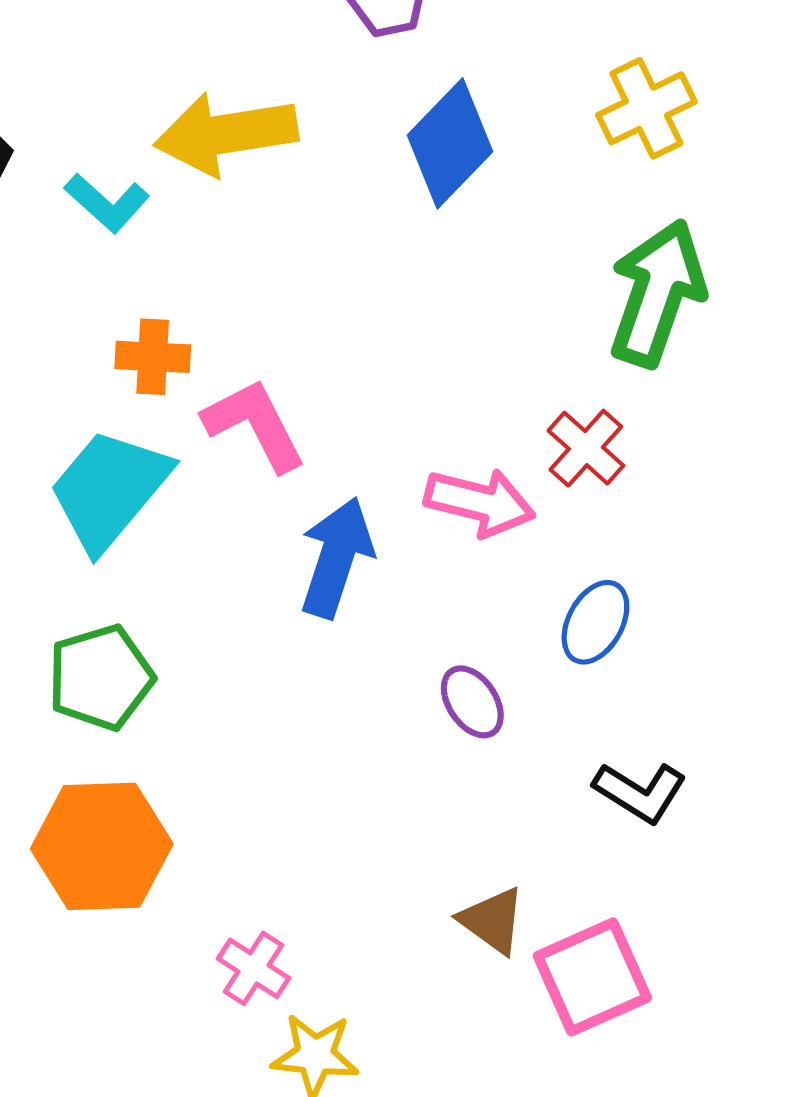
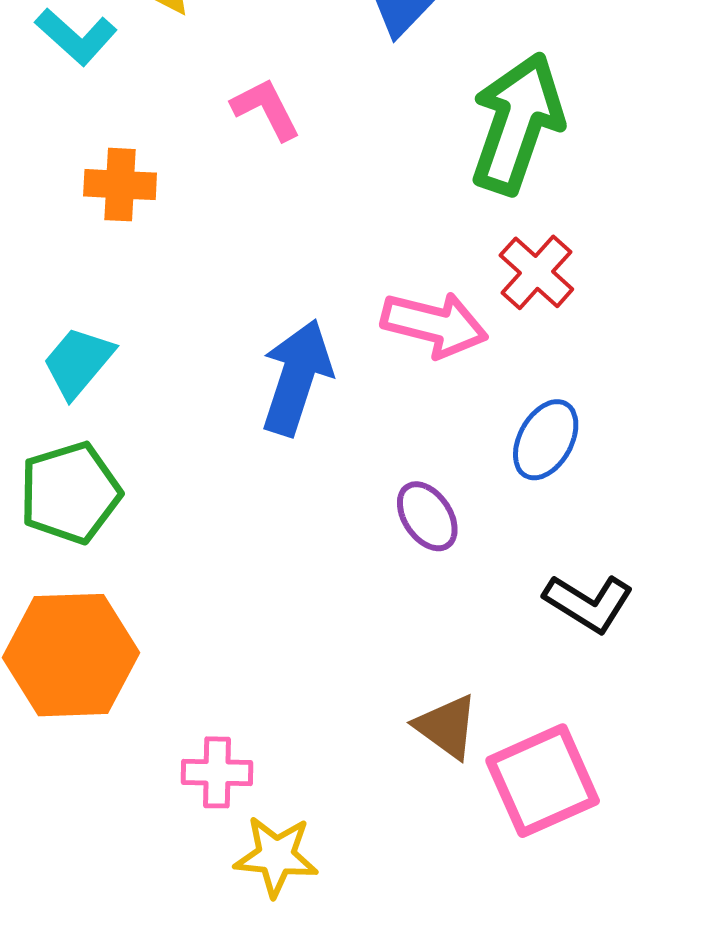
green arrow: (657, 293) -> (517, 123), moved
pink L-shape: (255, 425) -> (266, 109), moved, size x0.7
cyan trapezoid: (109, 490) -> (78, 362), moved, size x0.6
pink cross: (254, 968) -> (217, 772), turned -32

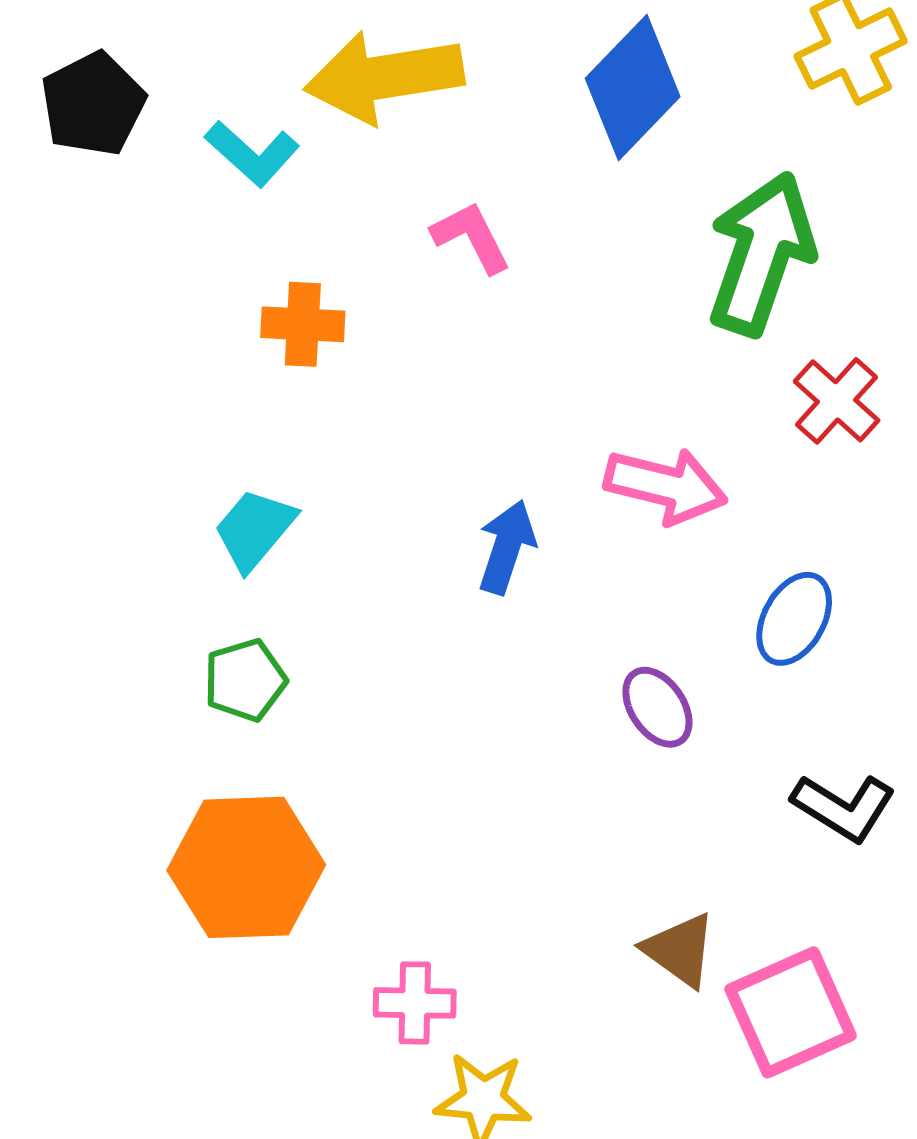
red cross: (536, 272) -> (837, 401), moved
blue arrow: (297, 377) -> (507, 547), size x0.7
green pentagon: (70, 493) -> (245, 680), size x0.7

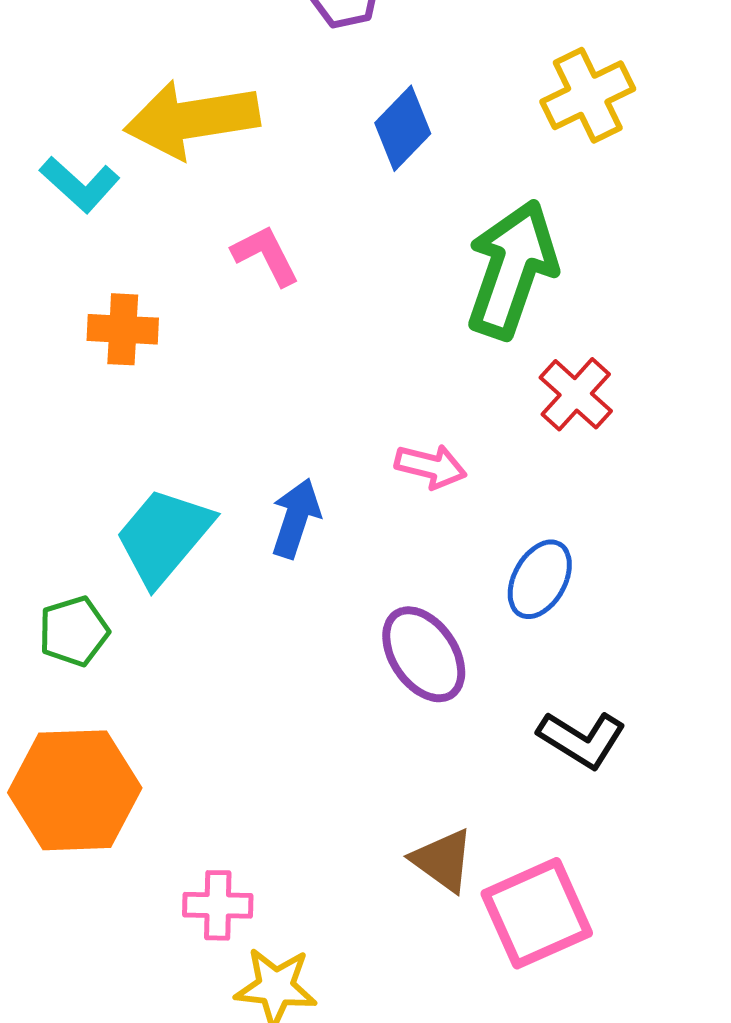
blue diamond: (633, 87) -> (403, 128), size x0.7
pink arrow: (666, 486) -> (431, 466), size x0.7
cyan trapezoid: (254, 529) -> (164, 536), moved, size x1.4
purple ellipse: (657, 707) -> (424, 654), size x1.4

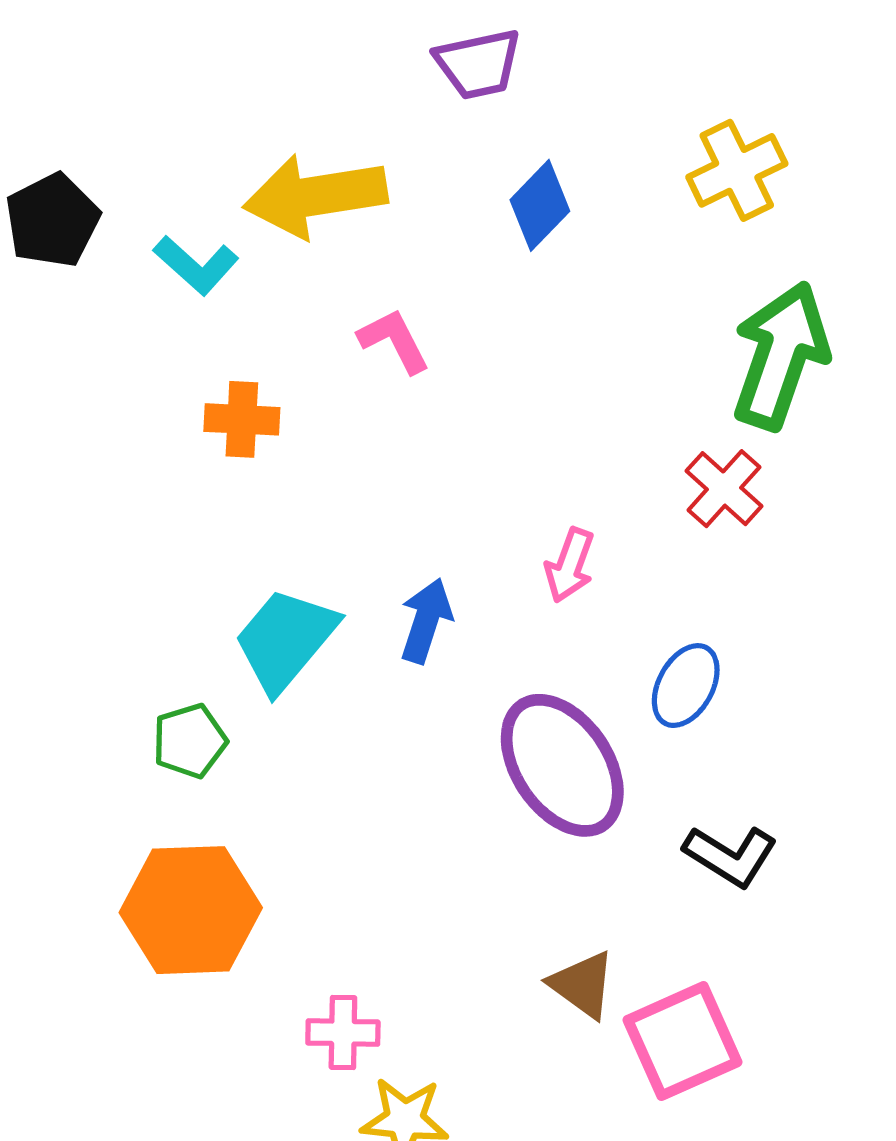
green arrow: (512, 269) -> (780, 356), moved
pink arrow: (431, 466) -> (570, 565), turned 96
purple ellipse: (424, 654) -> (562, 765), size x1.4

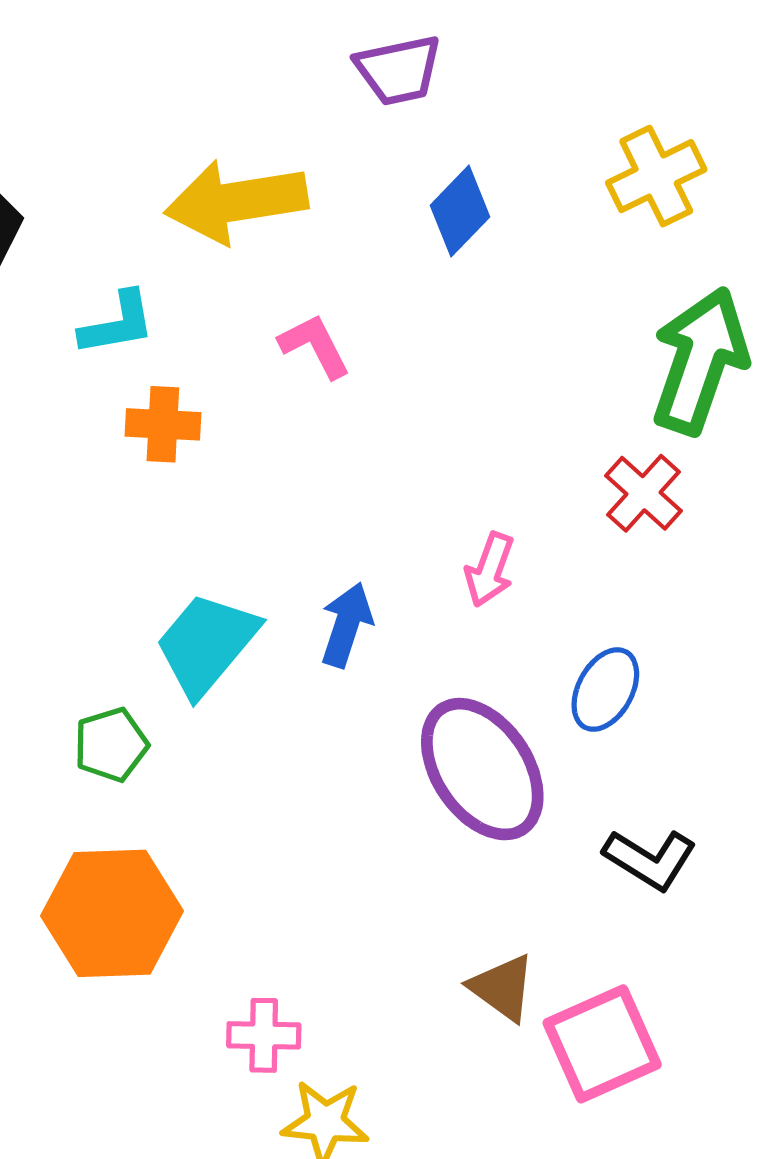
cyan L-shape: (196, 265) -> (117, 324), moved, turned -52

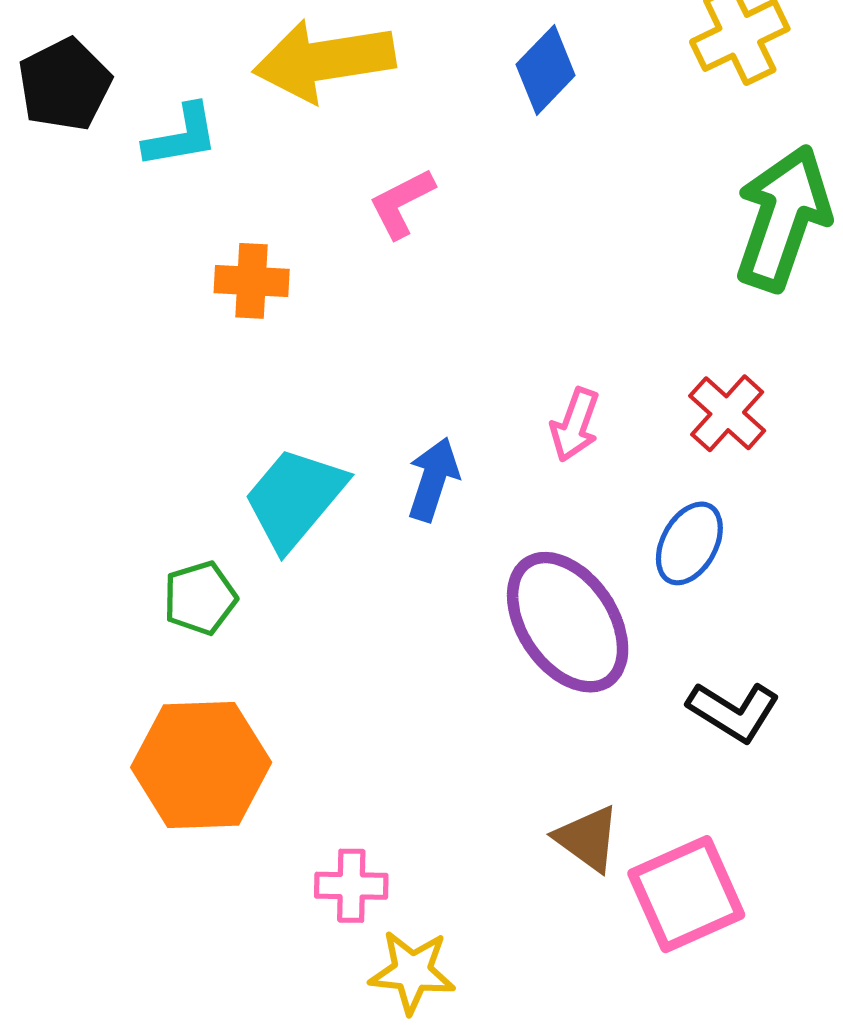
cyan L-shape: (117, 324) -> (181, 136), moved
pink L-shape: (315, 346) -> (402, 203), turned -90
red cross: (644, 493) -> (727, 413), moved

